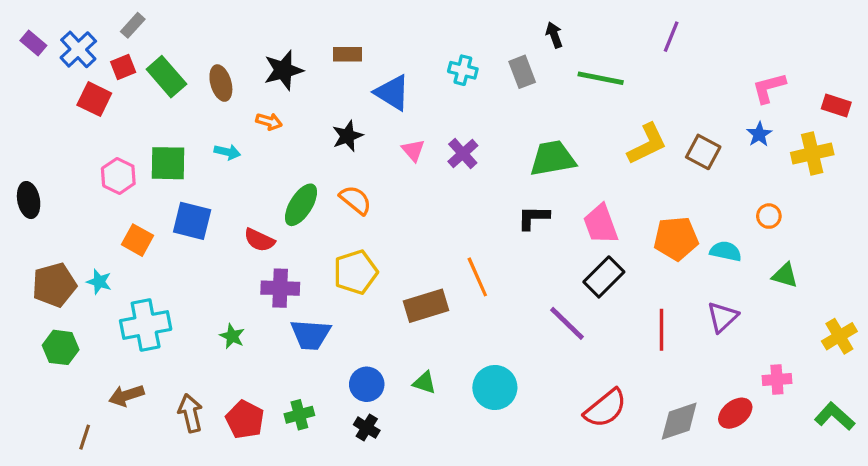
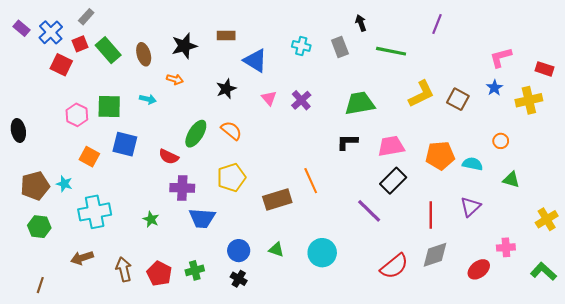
pink trapezoid: (601, 224) -> (391, 146), turned 100
gray diamond: (679, 421) -> (435, 255), moved
brown line: (85, 437) -> (40, 285), moved

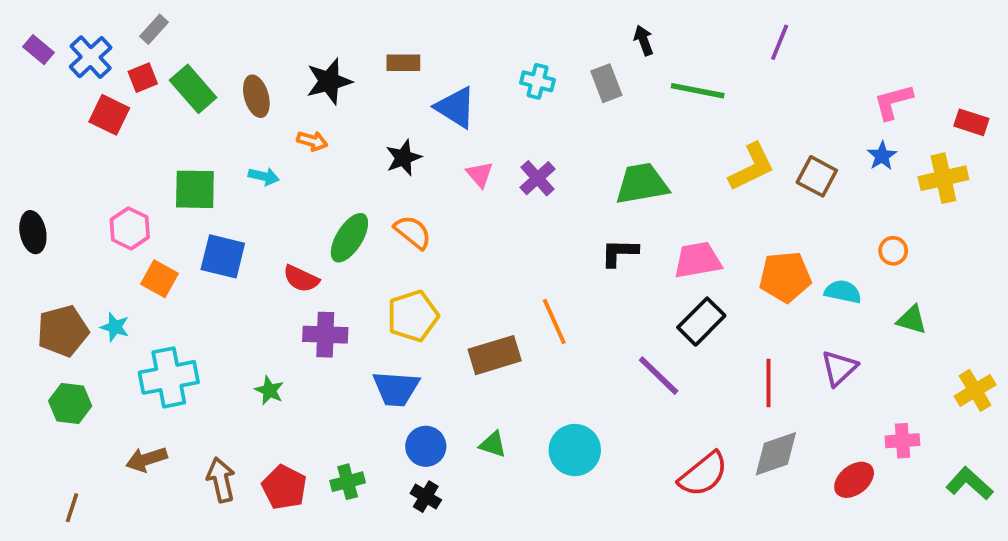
pink hexagon: (77, 115) -> (130, 228), moved
blue trapezoid: (202, 218) -> (396, 389), moved

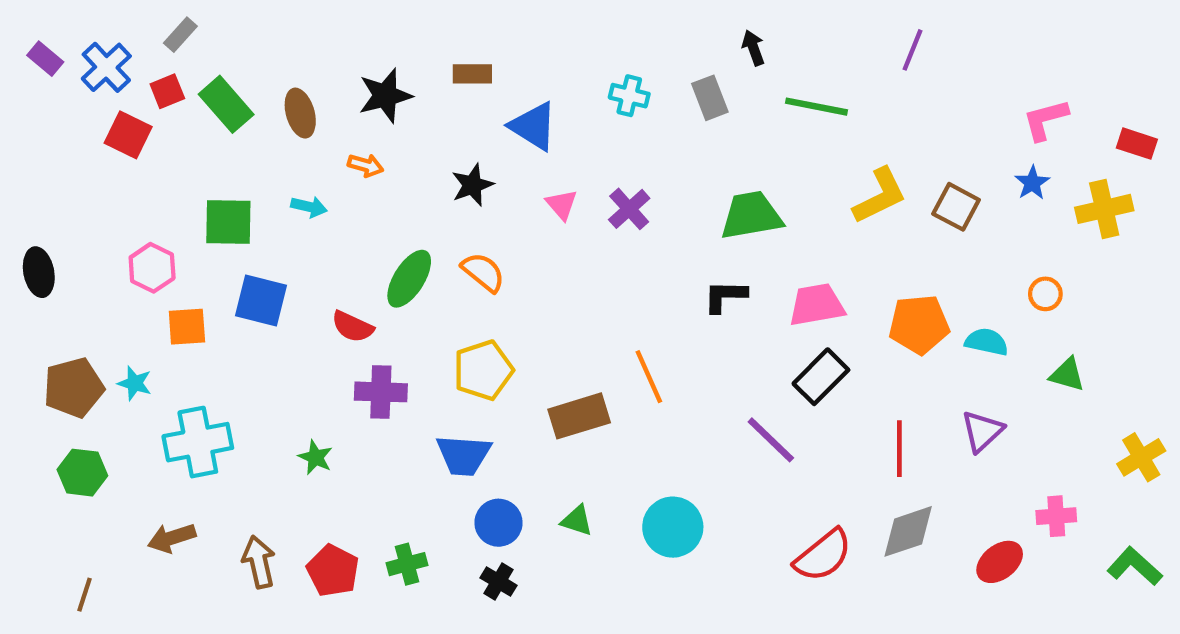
orange square: (160, 279) -> (187, 327), turned -33

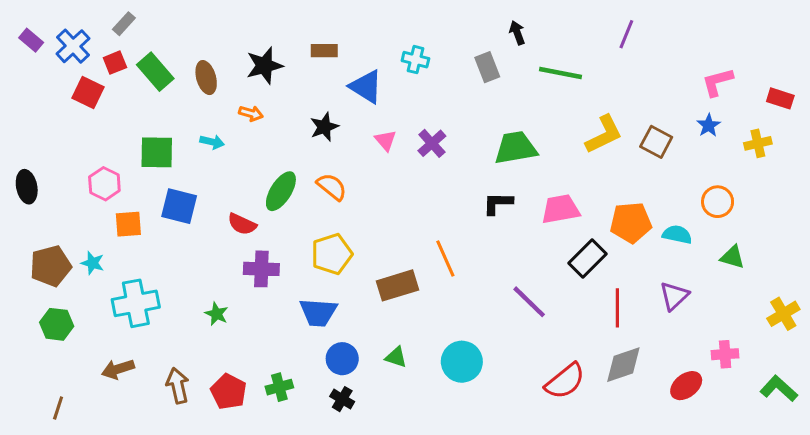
cyan cross: (629, 96) -> (415, 60), moved
yellow cross: (1104, 209) -> (758, 143), size x0.7
orange circle: (1045, 294) -> (718, 202), size x1.4
black rectangle: (821, 377) -> (587, 258), moved

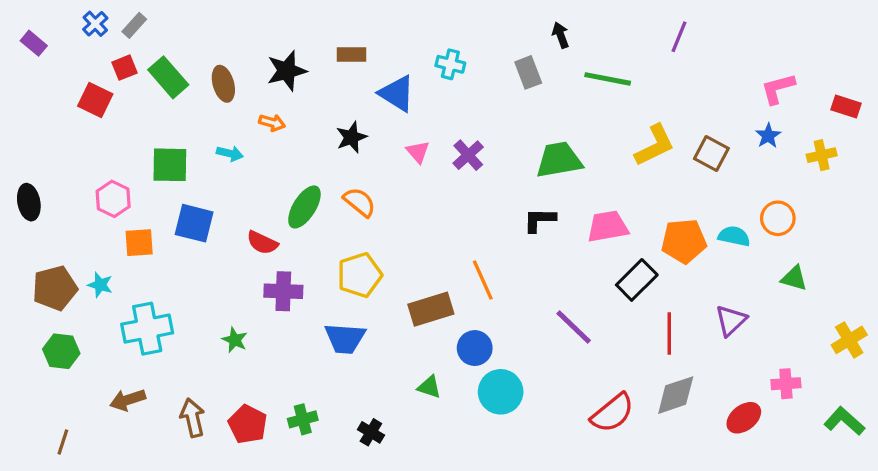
blue cross: (73, 46) -> (95, 24), moved, size x0.7
cyan semicircle: (677, 235) -> (734, 236), moved
blue circle: (342, 359) -> (475, 348), moved

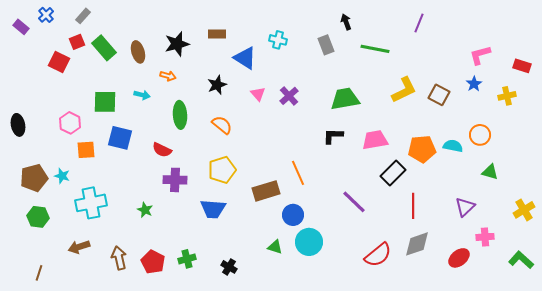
blue cross: (95, 24) -> (46, 15), moved
green ellipse: (304, 207) -> (180, 115), moved, turned -36
purple triangle: (731, 320) -> (465, 207), moved
green triangle: (429, 387) -> (275, 247), moved

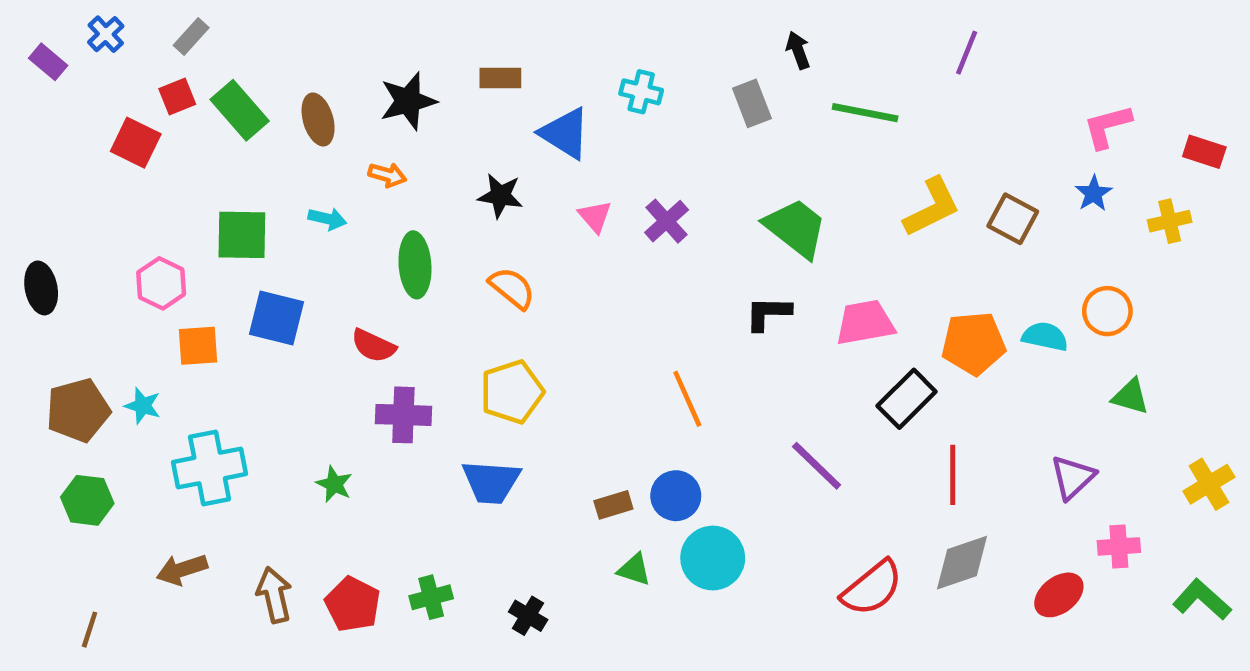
black star: (217, 85) -> (500, 196), turned 30
green trapezoid: (345, 99) -> (796, 228), turned 48
brown rectangle: (266, 191) -> (613, 505), moved, size x0.6

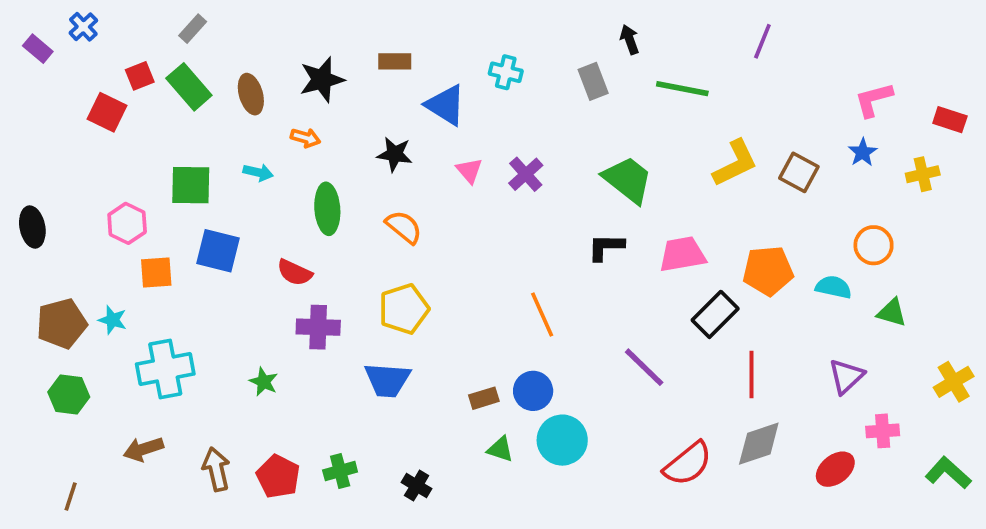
gray rectangle: (191, 36) -> (193, 29), moved
cyan semicircle: (1045, 336) -> (833, 287), moved

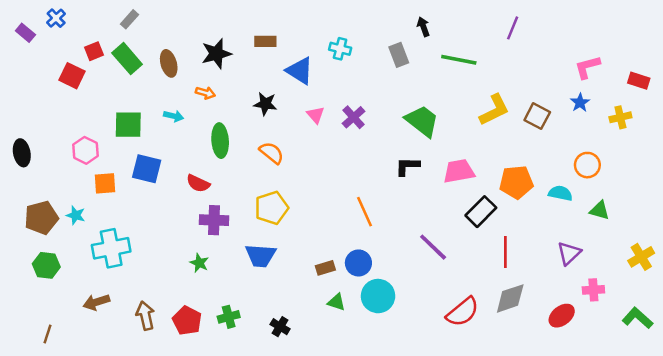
green star: (264, 382) -> (199, 263), moved

